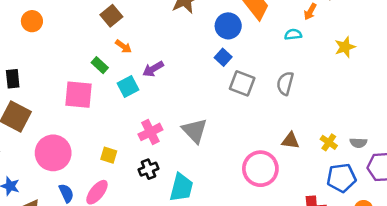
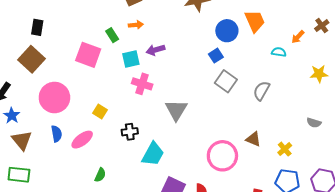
orange arrow: (123, 46) -> (136, 25), turned -56
pink cross: (150, 132) -> (142, 84), moved, turned 30
gray semicircle: (358, 143) -> (314, 123), moved

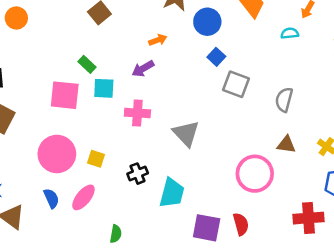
orange arrow: (136, 25) -> (158, 40), moved
blue circle: (227, 31) -> (207, 22), moved
cyan square: (131, 59) -> (104, 88), moved, turned 30
gray semicircle: (262, 91) -> (284, 100), moved
pink circle: (54, 97) -> (57, 154), moved

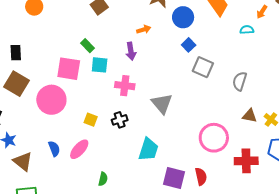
purple arrow: (143, 69) -> (131, 51), turned -72
brown triangle: (286, 144) -> (250, 116), moved
pink circle: (57, 154) -> (51, 100), moved
black cross: (138, 174) -> (120, 120), moved
red cross: (309, 218) -> (246, 161), moved

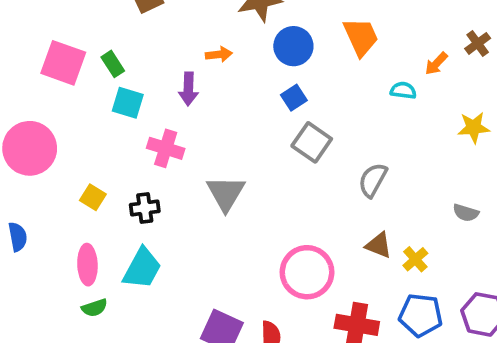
pink square: (69, 69) -> (63, 63), moved
pink ellipse: (79, 149) -> (87, 265), moved, turned -55
cyan trapezoid: (148, 149) -> (142, 268), moved
green semicircle: (103, 179) -> (94, 308), turned 48

